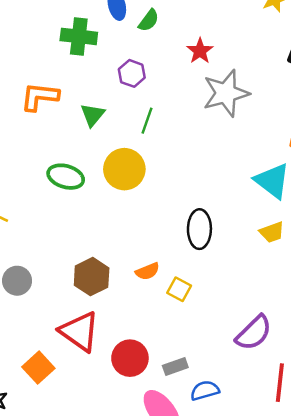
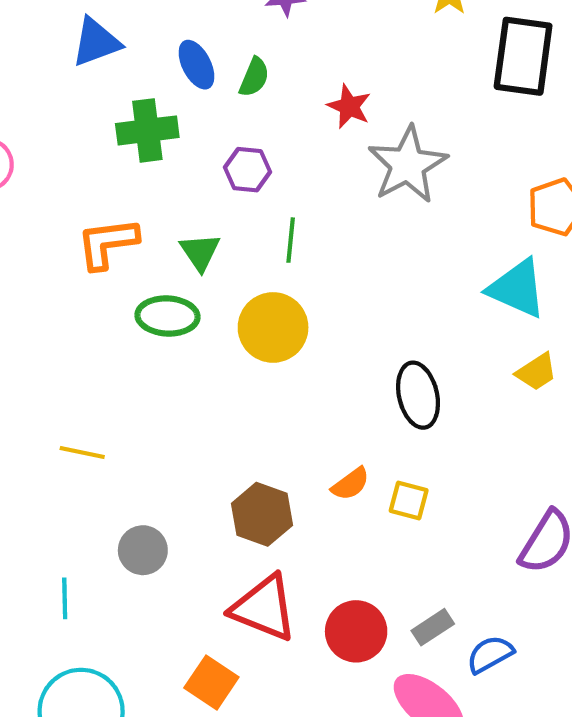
green ellipse: (66, 177) -> (167, 316), moved

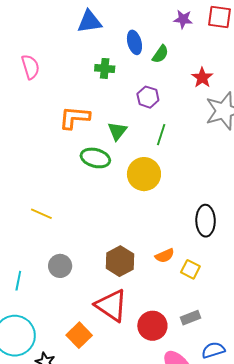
green cross: (147, 130) -> (105, 68), size x0.7
gray rectangle: (433, 627) -> (190, 318), moved

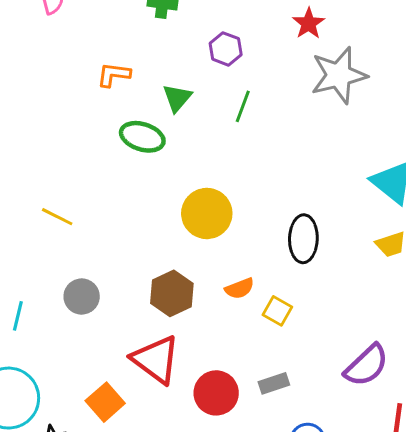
orange L-shape: (74, 118) -> (114, 75), size x0.7
yellow circle: (144, 174) -> (207, 213), moved

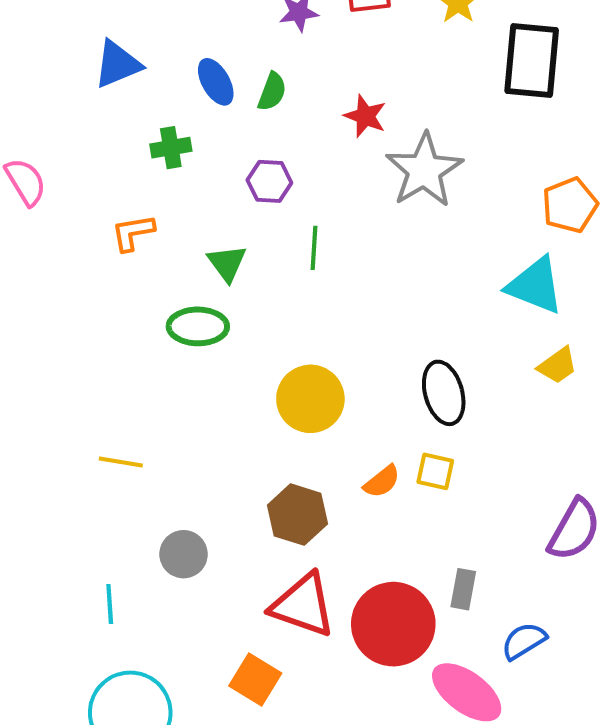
orange L-shape: (114, 75) -> (133, 233), moved
yellow square: (277, 311) -> (435, 471), moved
gray rectangle: (274, 383) -> (463, 589), turned -44
red circle: (216, 393) -> (393, 624), size x1.4

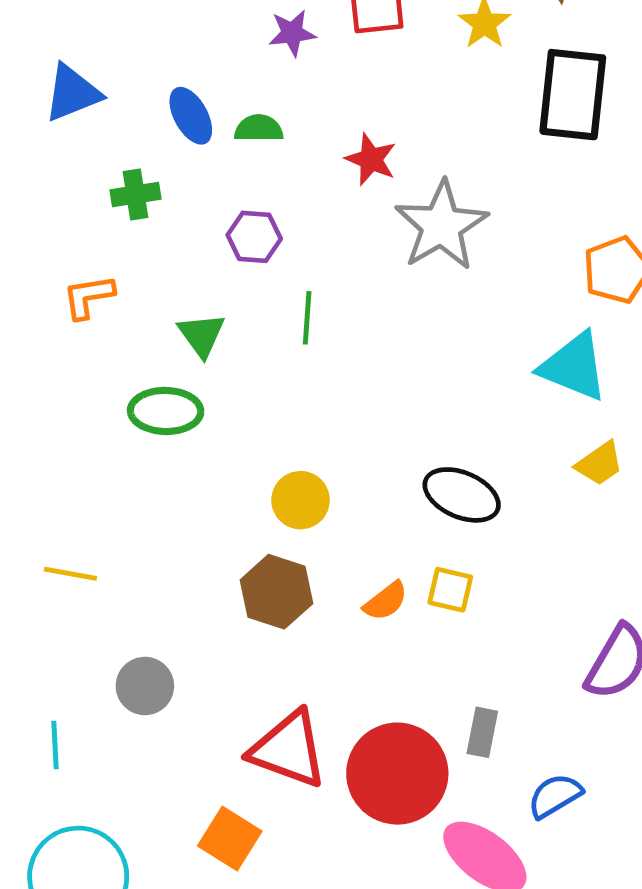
green semicircle: (272, 92) -> (259, 128), turned -111
black ellipse: (444, 393) -> (462, 495), turned -52
yellow circle: (310, 399) -> (301, 500), size x0.7
brown hexagon: (297, 515) -> (276, 592), moved

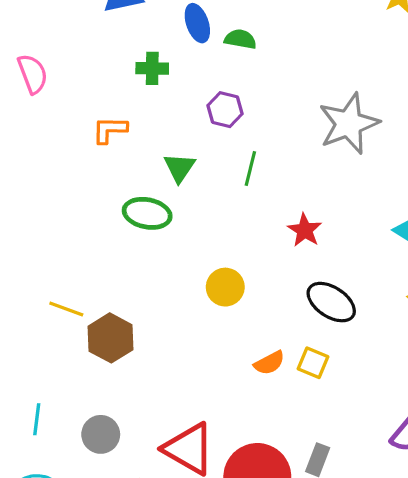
red star: (371, 159) -> (305, 230), moved
brown hexagon: (276, 592) -> (111, 338), moved
gray circle: (145, 686) -> (101, 434), moved

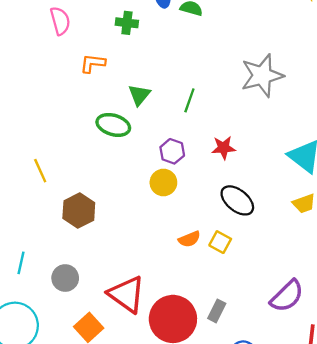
pink semicircle: (33, 74) -> (60, 21), moved
purple hexagon: (225, 110) -> (172, 151), moved
red star: (305, 230) -> (224, 148), turned 30
yellow line: (66, 309) -> (40, 171), moved, turned 40

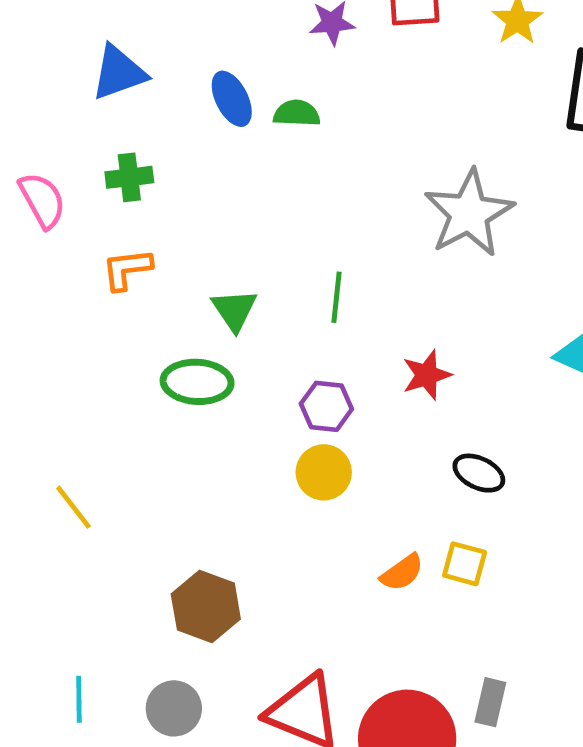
green cross: (127, 23) -> (129, 177), moved
black ellipse: (237, 200) -> (479, 473), size x0.7
brown hexagon: (79, 211) -> (206, 607), moved

